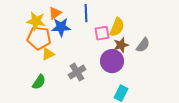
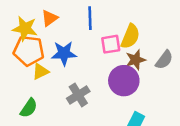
blue star: (61, 27) -> (64, 53), moved

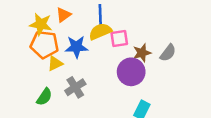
yellow semicircle: (130, 36) -> (100, 31), moved, turned -135
gray cross: (78, 95) -> (75, 87), moved

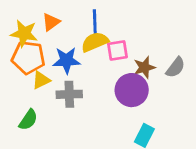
gray cross: (75, 87) -> (69, 94), moved, turned 30

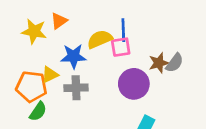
blue line: (95, 22) -> (123, 30), moved
orange pentagon: (28, 57) -> (31, 87), moved
brown star: (144, 67) -> (159, 63), moved

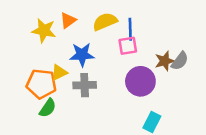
yellow semicircle: (100, 39) -> (105, 22), moved

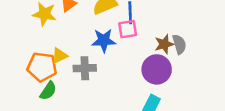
blue star: (82, 55) -> (104, 40), moved
gray semicircle: (180, 61) -> (179, 44), turned -54
purple circle: (140, 81) -> (157, 69), moved

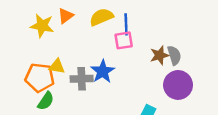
blue star: (104, 40) -> (103, 71), moved, turned -30
yellow triangle: (60, 56) -> (57, 66), turned 35
purple circle: (157, 69) -> (178, 85), moved

